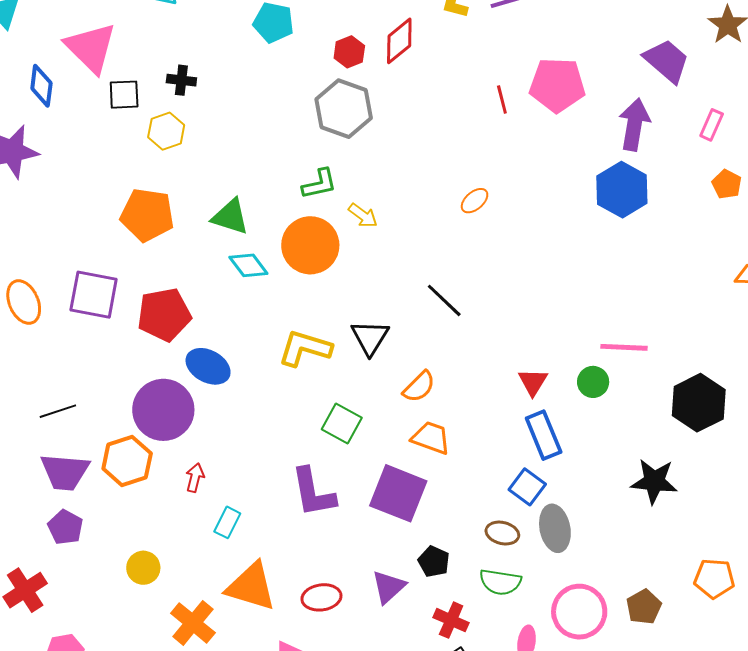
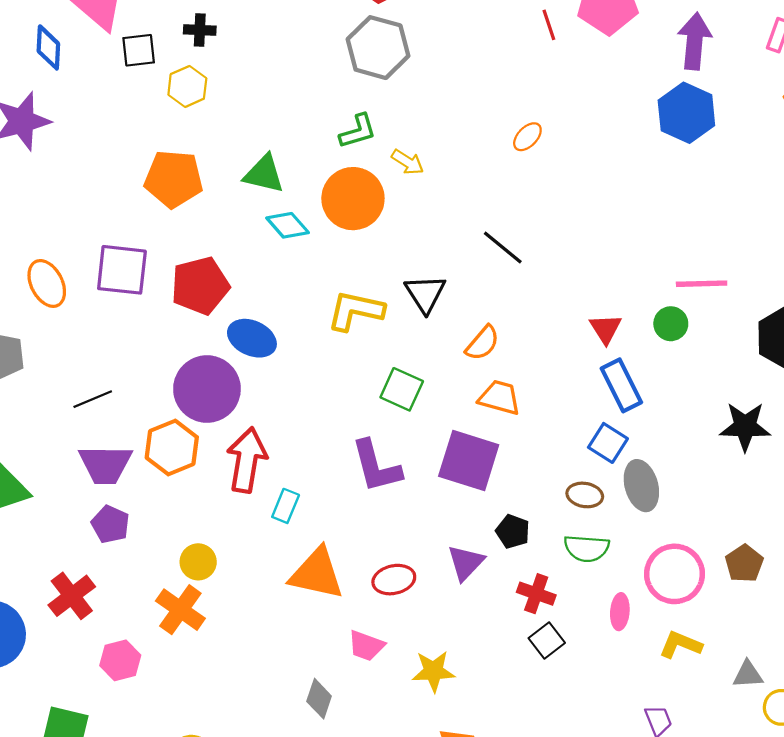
red arrow: (195, 478) -> (247, 460), size x2.0
orange cross: (193, 623) -> (180, 610), moved

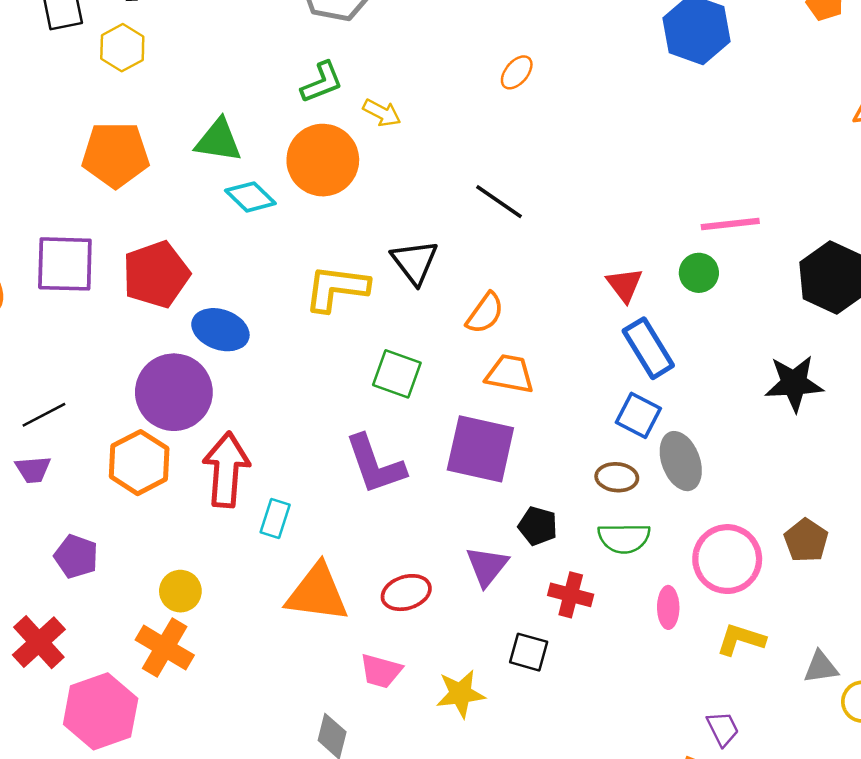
purple trapezoid: (105, 464) -> (33, 469), moved, size x0.6
black square: (547, 640) -> (529, 652), moved, turned -32
pink hexagon: (120, 660) -> (101, 711), size x1.6

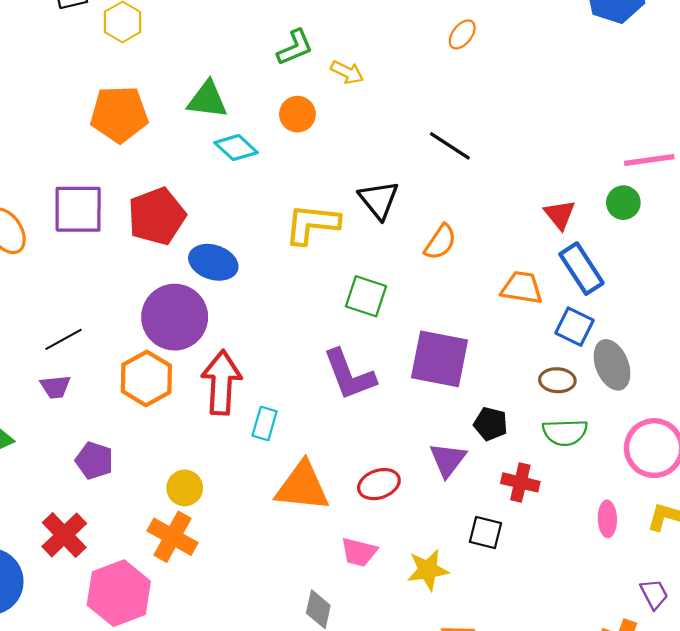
orange circle: (323, 160) -> (297, 114), size x0.6
orange trapezoid: (510, 374) -> (522, 288), moved
pink ellipse: (668, 607) -> (607, 519), moved

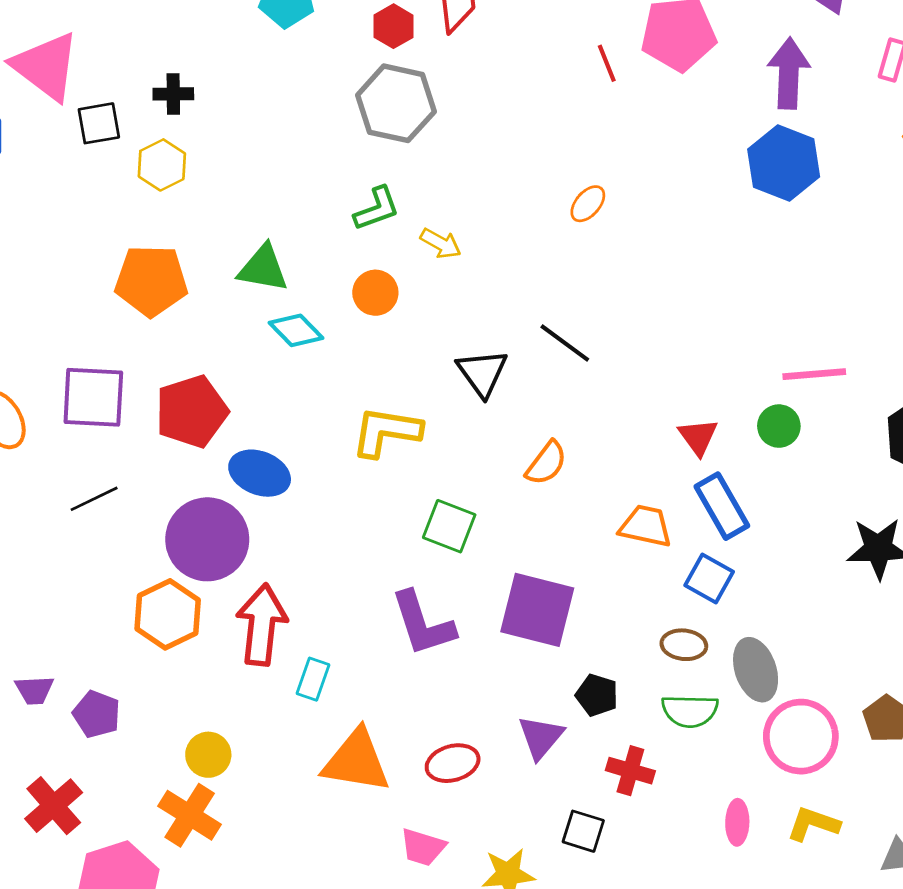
black triangle: (379, 200) -> (482, 373), moved
black line: (63, 339) -> (94, 499), moved
gray ellipse: (612, 365) -> (756, 670), moved
purple trapezoid: (55, 387) -> (34, 690), moved

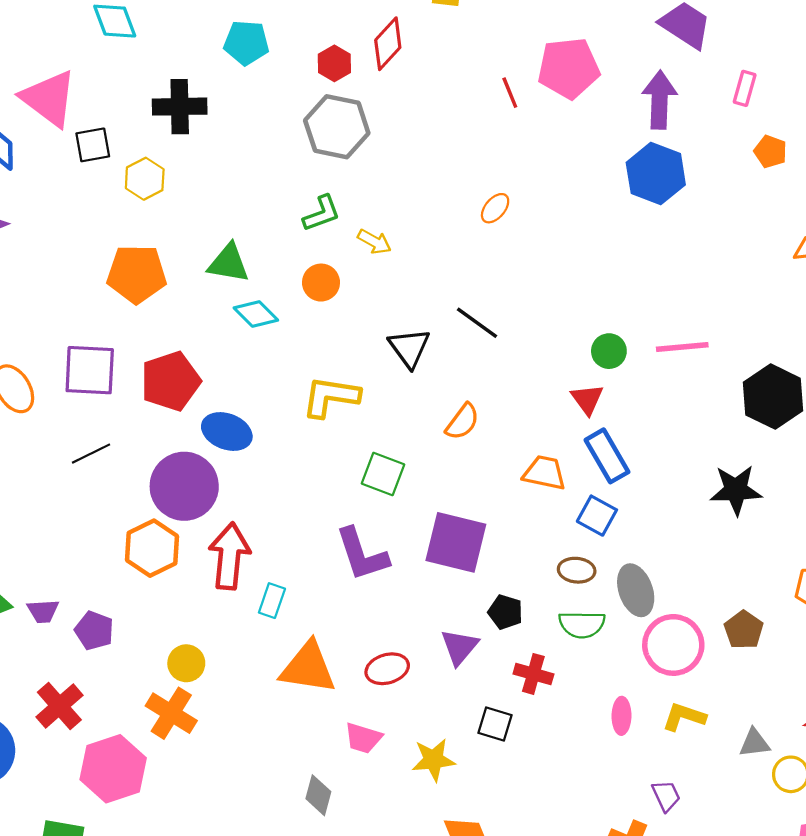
black cross: (173, 94) -> (180, 107), moved, size x1.6
green circle: (779, 426) -> (609, 351), moved

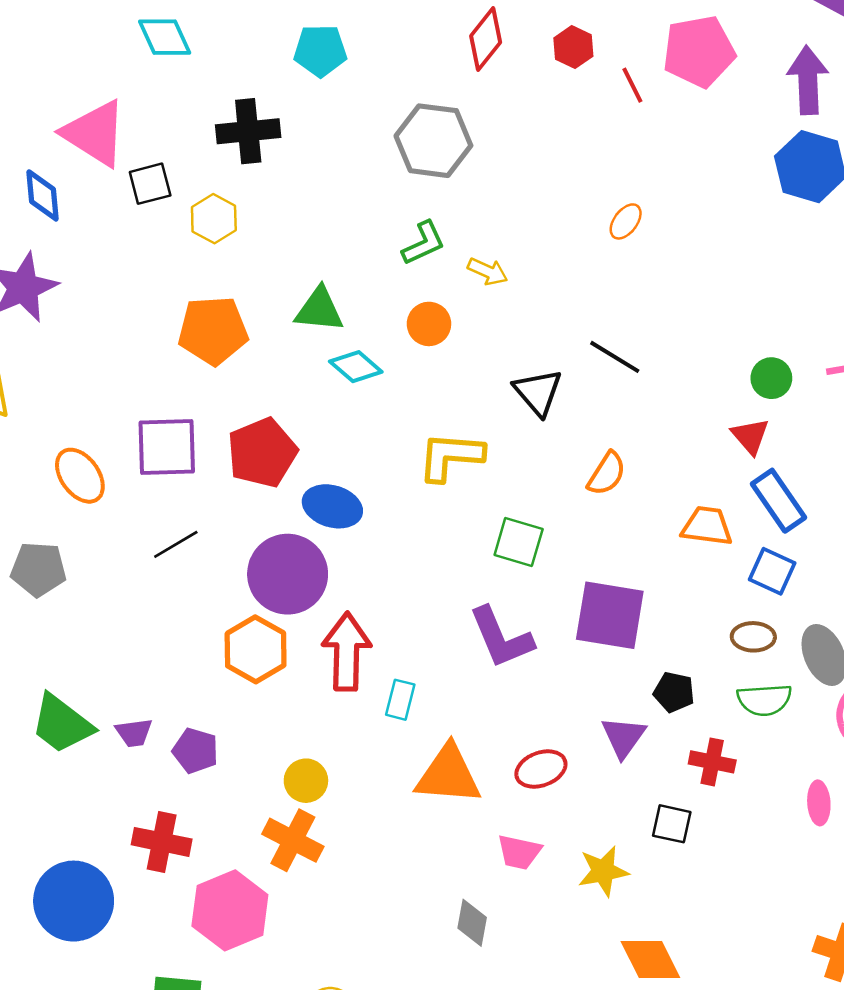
red hexagon: (334, 63) -> (573, 47), moved
red cross: (59, 706) -> (162, 842), turned -33

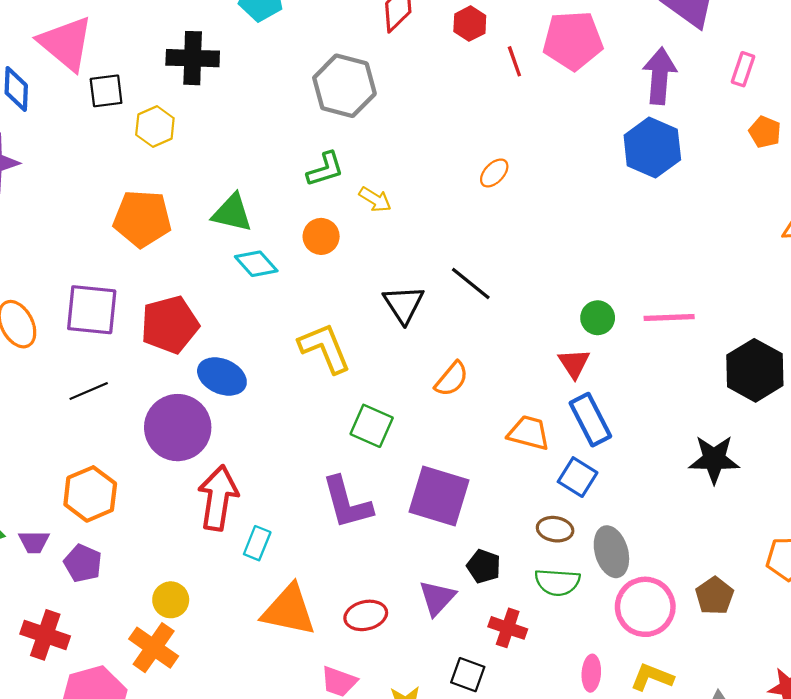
yellow L-shape: (451, 456) -> (325, 348), turned 56
orange hexagon: (256, 649) -> (90, 494), moved

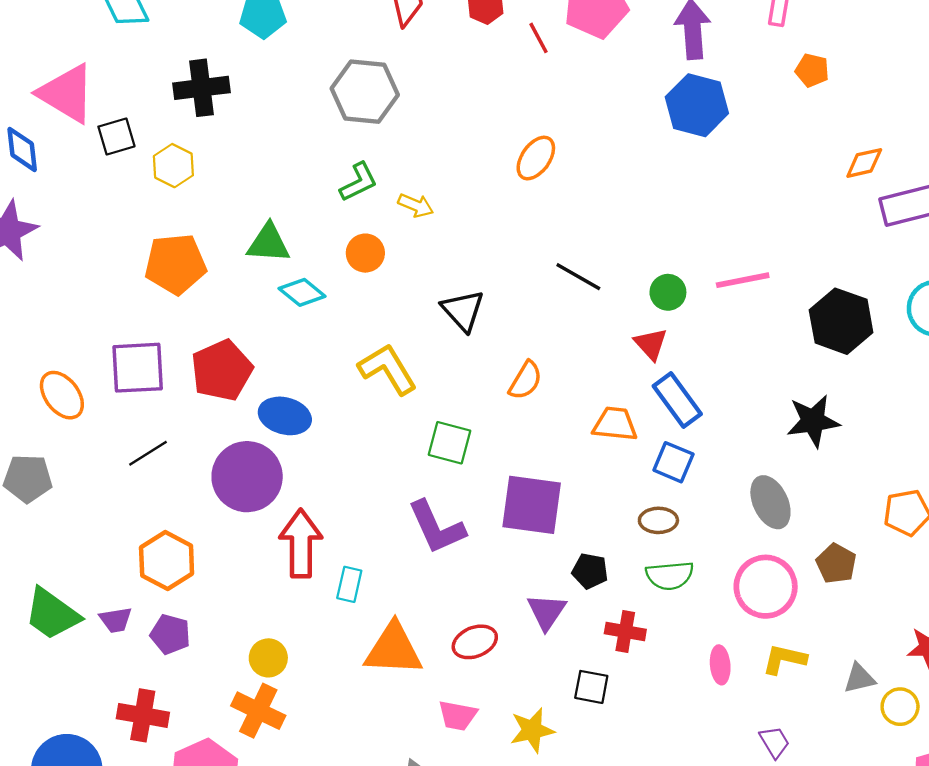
orange ellipse: (494, 173) -> (536, 158), size x1.4
black line: (471, 284) -> (578, 277), moved
gray ellipse: (611, 552) -> (770, 502), moved

